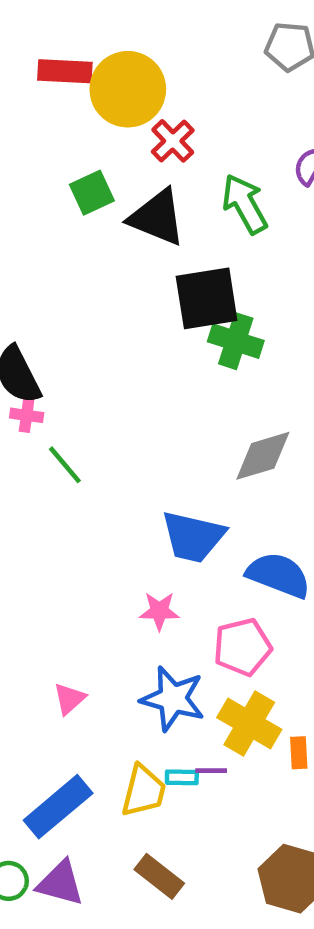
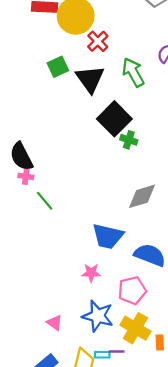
black triangle: (157, 217) -> (90, 79), turned 32
black square: (207, 298) -> (114, 119), turned -36
green cross: (236, 341) -> (129, 140), size x0.7
pink triangle: (69, 699) -> (55, 323), moved, turned -42

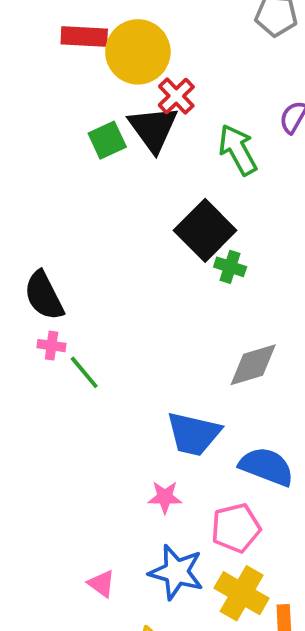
black triangle: (90, 79) -> (153, 129), moved
pink cross: (26, 176) -> (52, 346), moved

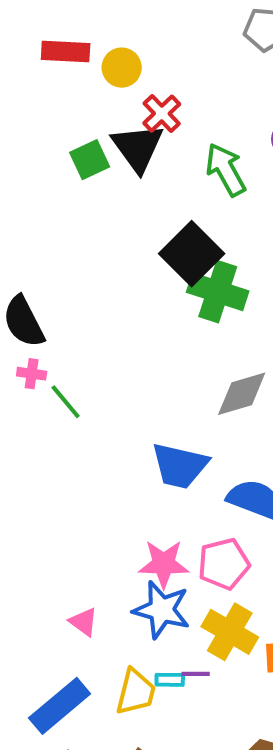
yellow circle: (138, 52) -> (122, 68), size x0.6
green cross: (230, 267) -> (218, 292), size x1.8
pink star: (165, 497) -> (164, 564), moved, size x1.4

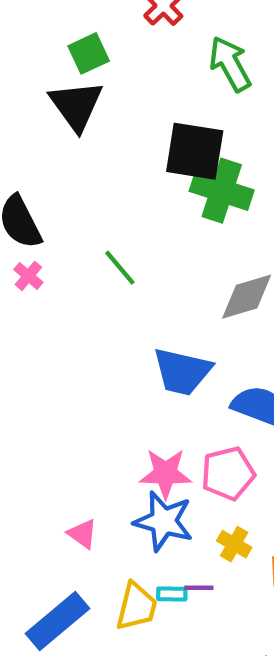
black triangle: (138, 148) -> (76, 105), moved
black square: (192, 254) -> (195, 151), turned -36
pink cross: (32, 374) -> (28, 276), turned 32
green line: (66, 402) -> (120, 268), moved
yellow cross: (230, 632) -> (234, 544), size x0.6

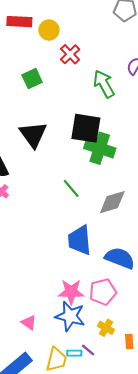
black triangle: (76, 105) -> (33, 135), moved
green line: (120, 268) -> (71, 188), moved
blue trapezoid: (182, 372) -> (80, 240), turned 72
purple line: (199, 588) -> (88, 350), turned 40

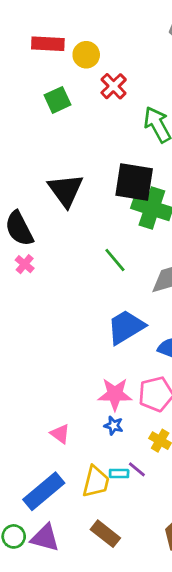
green square: (32, 79) -> (57, 100), moved
blue trapezoid: (80, 240) -> (126, 327), turned 64
blue star: (70, 316) -> (114, 426), size x0.5

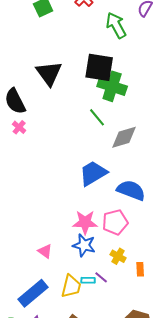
green line: (115, 260) -> (97, 117), moved
blue star: (114, 426) -> (84, 245), size x1.6

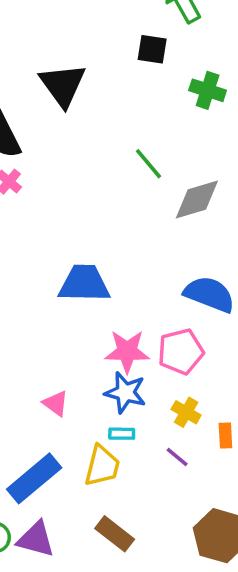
black square: (99, 67) -> (152, 49), moved, size x0.6
green cross: (112, 86) -> (208, 90), moved, size x0.7
blue trapezoid: (93, 173) -> (84, 283), moved, turned 32
purple line: (101, 277) -> (177, 457), moved
cyan rectangle: (88, 280) -> (122, 434), moved

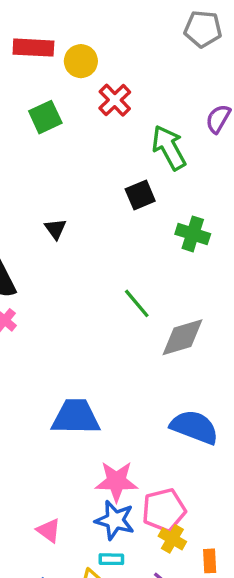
black square: (152, 49) -> (140, 195), turned -32
black triangle: (63, 85) -> (55, 229), size x0.5
pink pentagon: (181, 351) -> (164, 510), moved

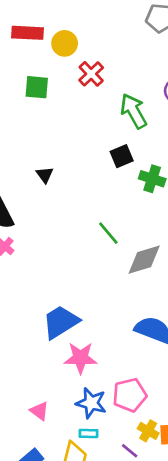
green square: (45, 117) -> (37, 87), turned 30
black square: (140, 195) -> (122, 156), moved
blue trapezoid: (76, 417) -> (61, 322), turned -33
pink star: (116, 481) -> (81, 358), moved
yellow cross: (172, 539) -> (148, 431), moved

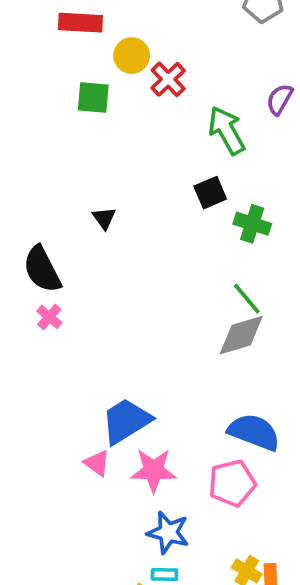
yellow circle: (65, 43) -> (132, 56), moved
green line: (108, 233) -> (247, 299), moved
pink pentagon: (130, 395) -> (232, 483), moved
pink triangle: (39, 411) -> (97, 463), moved

